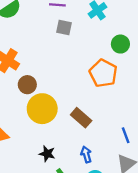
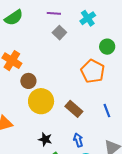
gray square: (64, 27) -> (59, 33), turned 32
blue line: (126, 135) -> (107, 111), moved

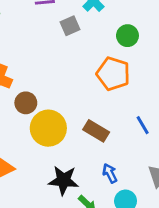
gray square: (59, 33) -> (70, 26), moved, turned 32
black star: (45, 139) -> (64, 180), size x1.5

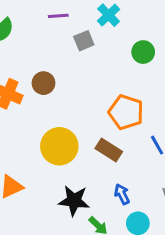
orange pentagon: (113, 74) -> (126, 112), moved
brown circle: (26, 103) -> (44, 83), moved

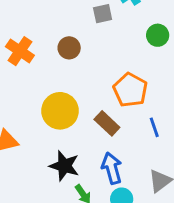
brown circle: (44, 83) -> (69, 48), moved
blue arrow: (122, 194) -> (112, 168), size x1.5

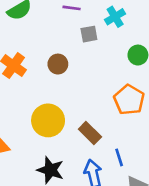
orange pentagon: (130, 90) -> (129, 100), moved
blue line: (154, 127) -> (119, 157), moved

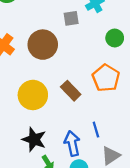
brown circle: (58, 64) -> (43, 45), size x1.6
brown rectangle: (90, 133) -> (71, 91), moved

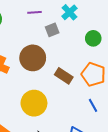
brown rectangle: (71, 91) -> (64, 76), moved
blue line: (96, 130) -> (93, 105), moved

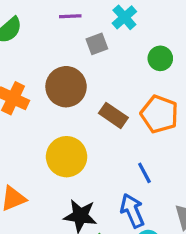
blue line: (93, 105) -> (144, 173), moved

